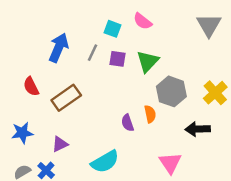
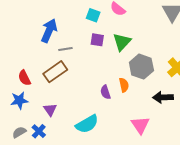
gray line: (92, 53) -> (65, 49), moved, turned 56
red semicircle: (31, 86) -> (24, 78), moved
purple triangle: (60, 144) -> (50, 110), turned -40

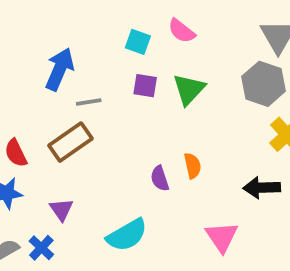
gray hexagon: (141, 67) -> (264, 84), moved

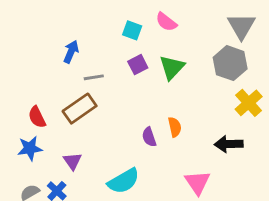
blue arrow: (60, 69) -> (71, 52), size x0.7
purple square: (145, 86) -> (138, 65), turned -36

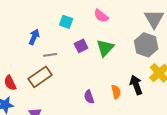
cyan square: (132, 30) -> (66, 22), moved
orange semicircle: (175, 127) -> (116, 92), moved
black arrow: (229, 144) -> (136, 85), moved, turned 72

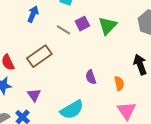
gray line: (50, 55) -> (63, 30), moved, turned 40
orange semicircle: (116, 92) -> (119, 83), moved

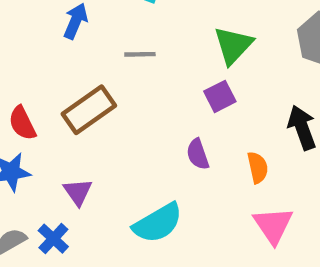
purple square: (82, 24) -> (220, 96), moved
gray line: (63, 30) -> (140, 54), turned -32

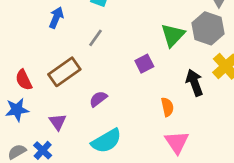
green triangle: (233, 45) -> (173, 35), moved
gray line: (140, 54) -> (96, 38), turned -54
purple semicircle: (198, 154) -> (98, 99), moved, turned 72

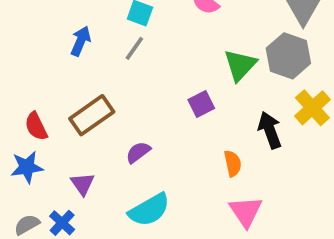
gray line: (96, 38) -> (134, 48), moved

